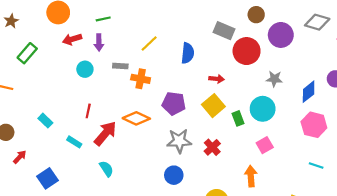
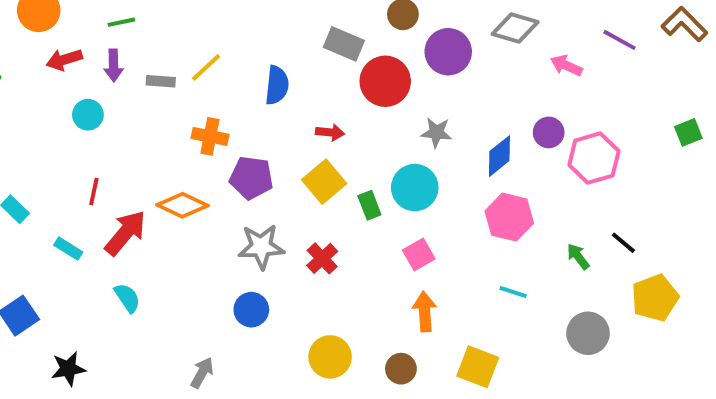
gray rectangle: (120, 66) -> (161, 81), moved
orange cross: (141, 79) -> (210, 136), moved
orange arrow: (251, 176) -> (425, 312), moved

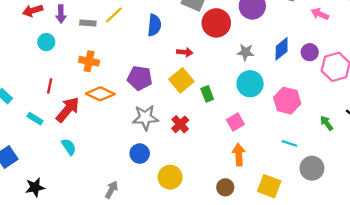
orange cross: (210, 136) -> (89, 61), moved
blue diamond: (499, 156) -> (282, 49), moved
cyan circle: (415, 188) -> (250, 84), moved
gray circle: (588, 333) -> (312, 168), moved
yellow circle: (330, 357) -> (170, 177), moved

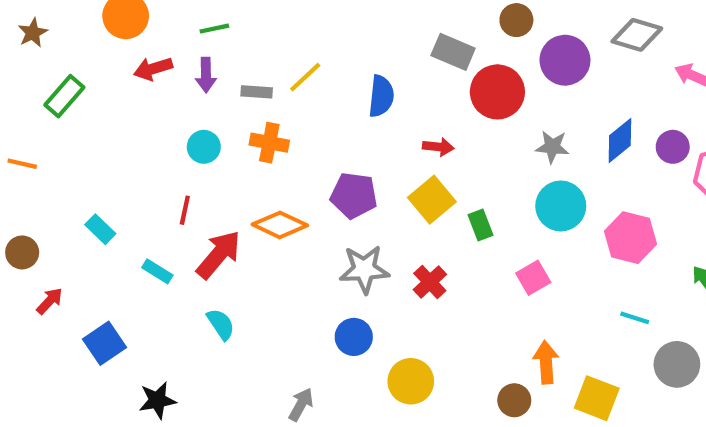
cyan circle: (46, 42) -> (204, 147), moved
orange cross: (89, 61) -> (269, 143), moved
orange arrow: (239, 155) -> (546, 362), moved

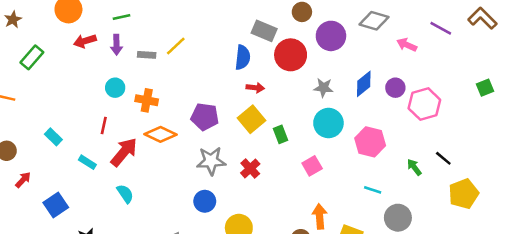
blue semicircle: (381, 96) -> (243, 57), moved
orange cross: (269, 143) -> (147, 100), moved

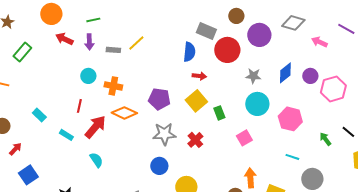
red arrow: (85, 41) -> (64, 39), turned 42
blue square: (56, 205) -> (28, 175), moved

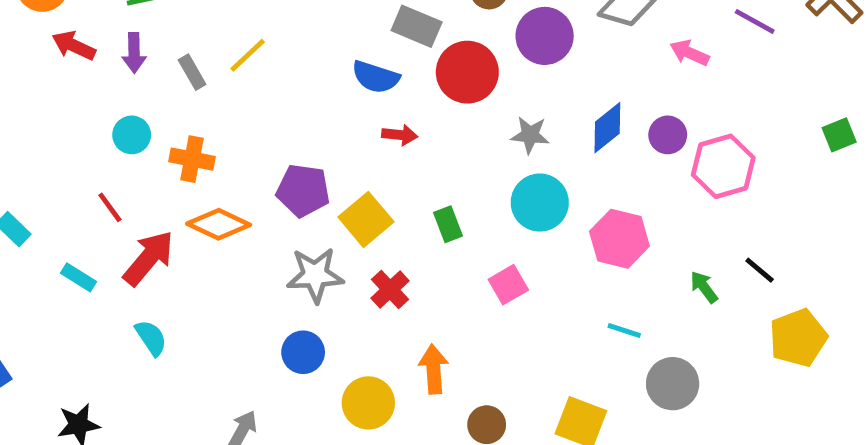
gray rectangle: (113, 50) -> (192, 72), turned 56
blue semicircle: (189, 52) -> (376, 77), turned 102
yellow square: (196, 101) -> (366, 219), moved
red line: (79, 106) -> (110, 207), turned -48
orange arrow: (250, 178) -> (434, 369), moved

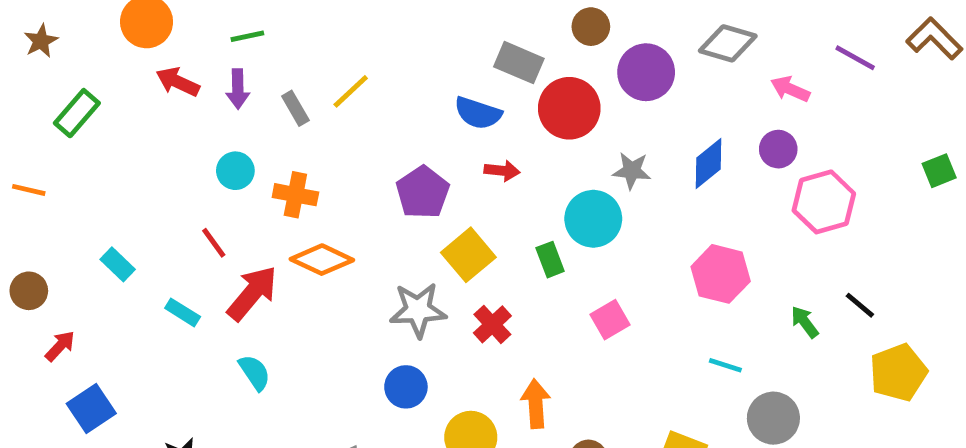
purple circle: (668, 135) -> (778, 149), moved
purple pentagon: (303, 190) -> (423, 192), moved, turned 30
cyan circle: (540, 203) -> (593, 219), moved

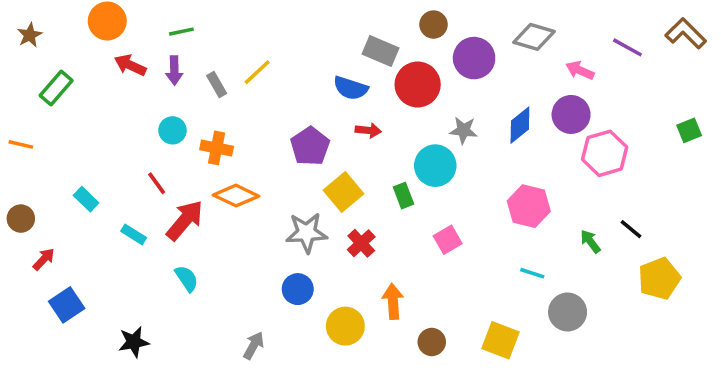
purple circle: (778, 149) -> (571, 114), size x1.4

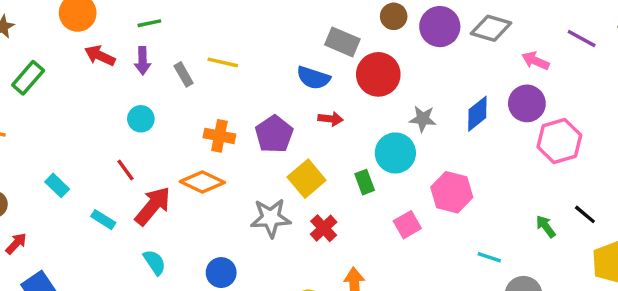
purple circle: (474, 58) -> (440, 27), moved
yellow line: (257, 72) -> (223, 62), turned 56
orange cross: (217, 148) -> (219, 136), moved
pink hexagon: (529, 206) -> (452, 192), moved
blue circle: (298, 289) -> (221, 273), moved

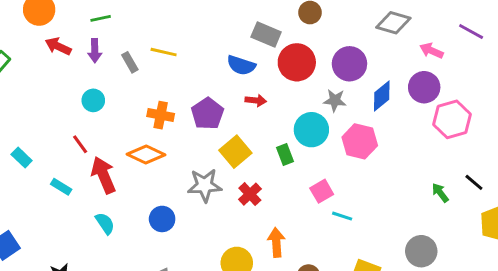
purple circle: (440, 27) -> (349, 64), moved
pink hexagon: (452, 192) -> (360, 141), moved
red arrow: (153, 206) -> (104, 175), turned -63
cyan line: (489, 257) -> (342, 216), moved
blue circle: (221, 273) -> (162, 219), moved

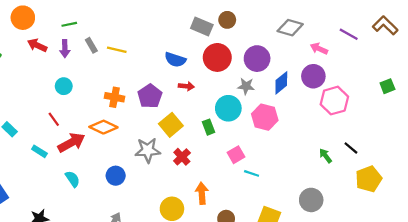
gray rectangle: (266, 35) -> (202, 27), moved
gray rectangle: (130, 62) -> (91, 45), moved
red arrow: (104, 175) -> (71, 143), turned 84

